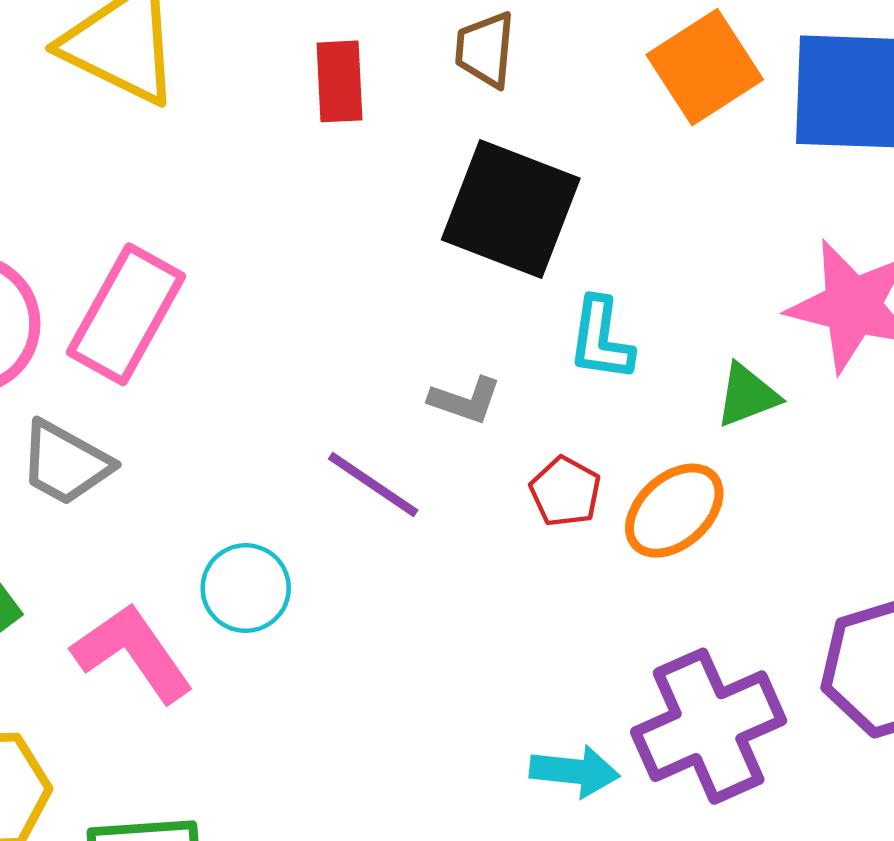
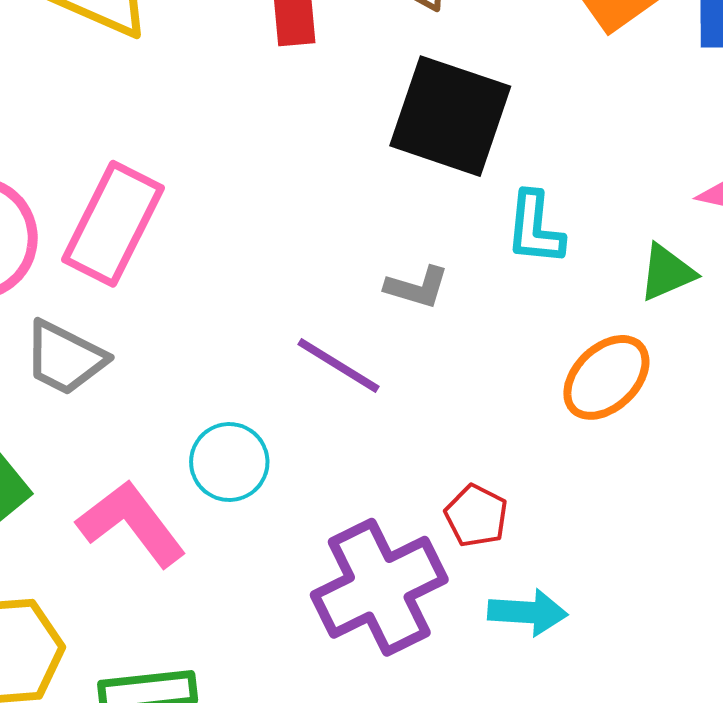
red pentagon: (565, 492) -> (476, 516), moved
purple cross: (709, 726) -> (379, 587), moved

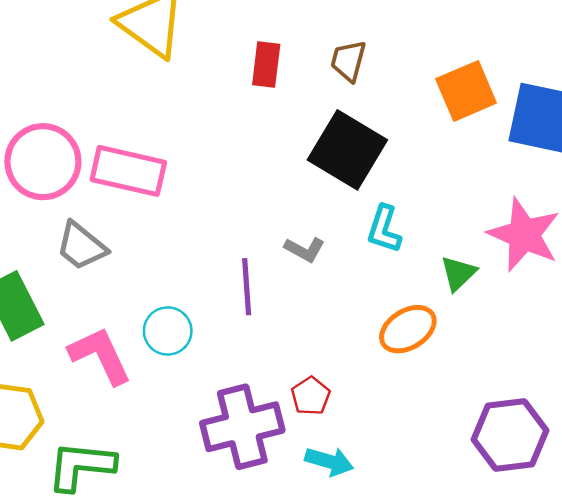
pink rectangle: (113, 224) -> (128, 171), turned 64
green triangle: (667, 272) -> (458, 273), turned -33
purple line: (338, 365) -> (247, 287), turned 42

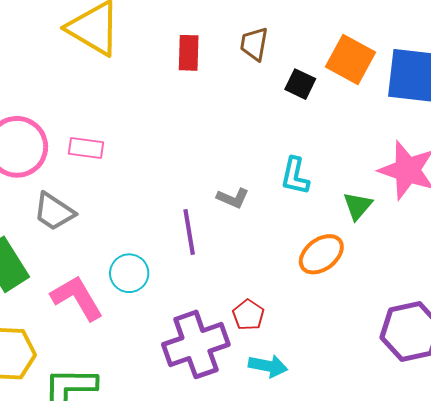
orange square: (466, 91) -> (350, 59), turned -33
black square: (347, 150) -> (300, 84), moved, size x0.5
pink rectangle: (128, 171) -> (86, 148), size x0.6

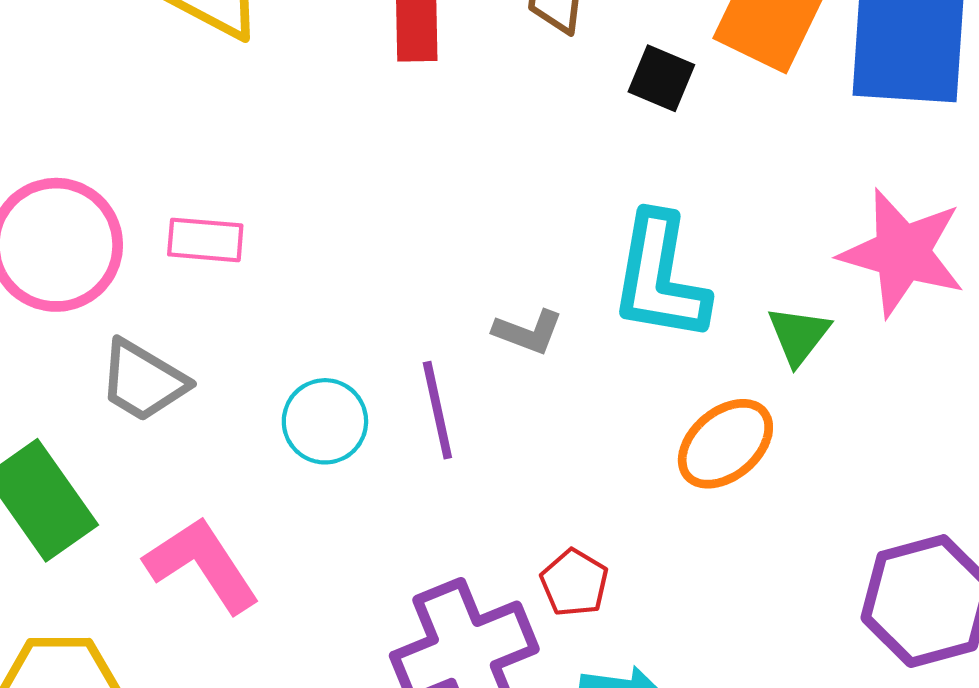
cyan L-shape: (295, 176) -> (660, 277), size x1.6
cyan circle: (129, 273) -> (325, 421), moved

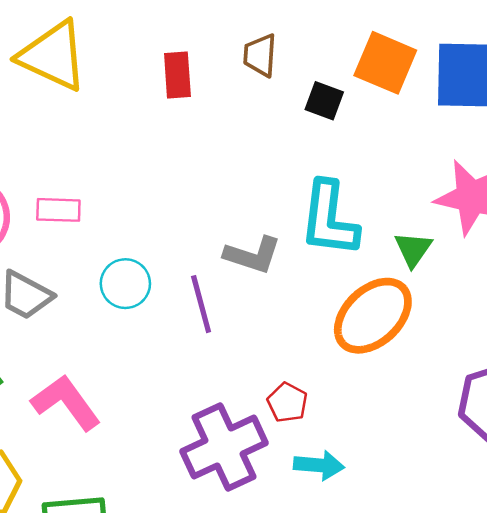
gray L-shape: (528, 332) -> (253, 255), size x1.4
cyan circle: (325, 421) -> (125, 284), moved
orange ellipse: (725, 444) -> (373, 316), size x1.4

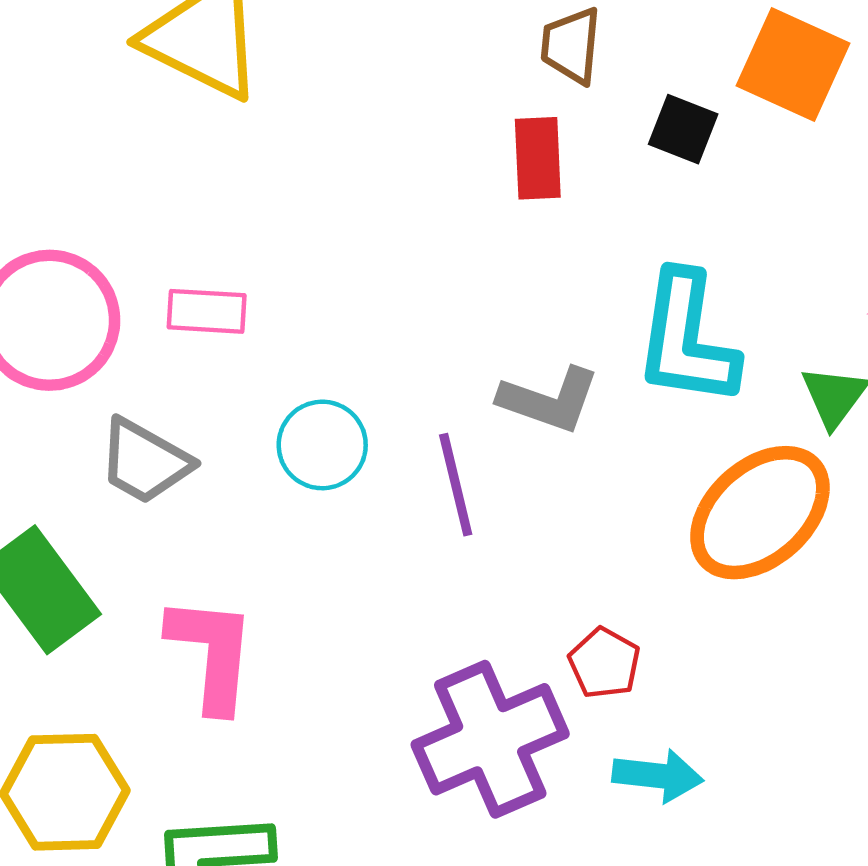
red rectangle: (177, 75) -> (538, 158), moved
pink L-shape: (66, 403) -> (212, 653), turned 40

